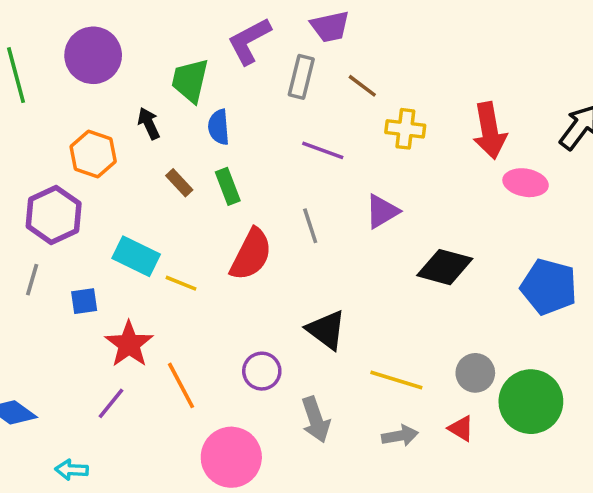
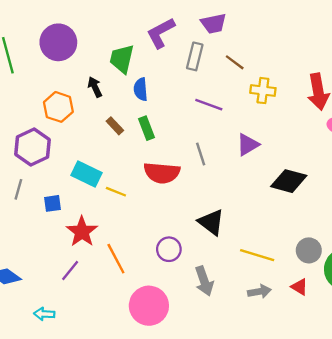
red semicircle: (251, 254) -> (162, 173), turned 68

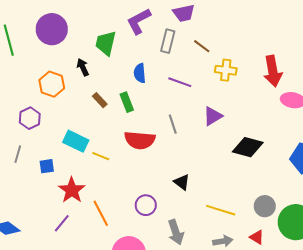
blue semicircle: (141, 89) -> (140, 73), moved
purple hexagon: (32, 147) -> (30, 118), size x0.7
black triangle: (211, 222) -> (182, 182), size x0.7

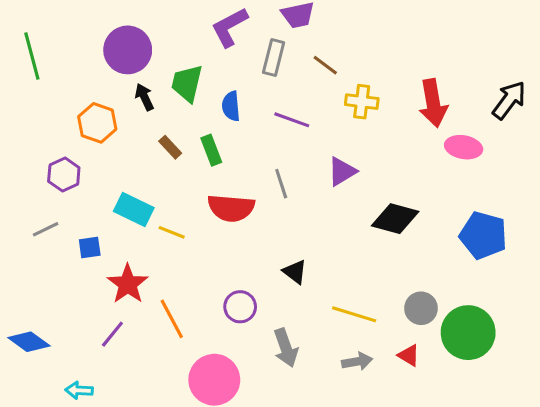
purple circle: (52, 29) -> (128, 50), moved
green trapezoid: (106, 43) -> (187, 83), moved
gray line: (18, 154) -> (46, 229), turned 48

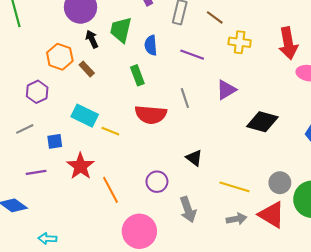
brown rectangle: (170, 147) -> (87, 69), moved
purple line: (112, 334) -> (36, 172), moved, turned 42
red triangle: (409, 355) -> (272, 215), size x1.8

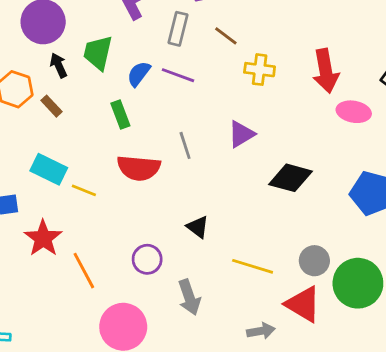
blue semicircle: (151, 45) -> (139, 74), turned 42
purple line: (192, 55) -> (178, 75), moved
gray arrow: (236, 219) -> (261, 331), moved

